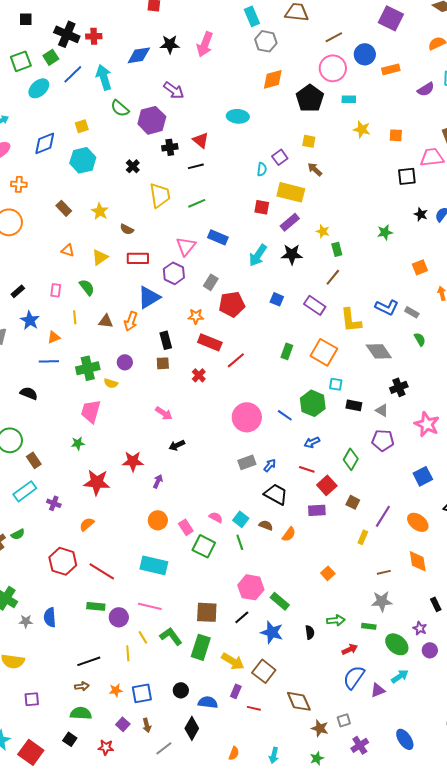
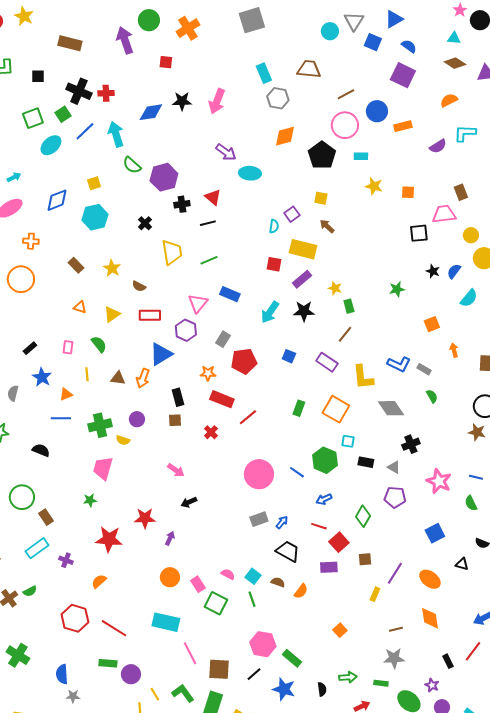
purple arrow: (174, 90) -> (226, 152), moved
brown square: (353, 502) -> (365, 559), turned -32
pink line: (150, 606) -> (190, 653), moved, turned 50
gray star: (26, 621) -> (73, 696), moved

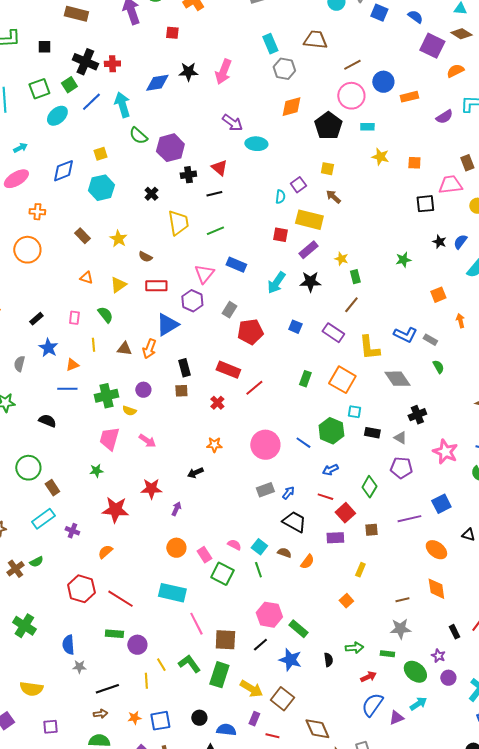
purple square: (403, 75) -> (432, 46), moved
orange star: (208, 373) -> (214, 445), moved
pink arrow: (176, 470) -> (147, 441), moved
purple line: (395, 573) -> (409, 519), moved, turned 45
yellow rectangle: (375, 594) -> (360, 570), moved

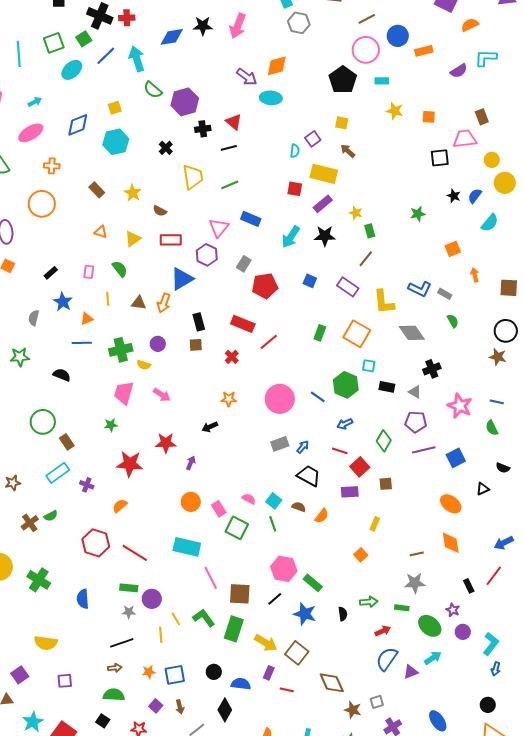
orange diamond: (291, 107) -> (277, 66), moved
purple line: (409, 519) -> (424, 450), moved
black triangle: (468, 535) -> (483, 489), turned -40
gray star: (79, 667) -> (129, 612), moved

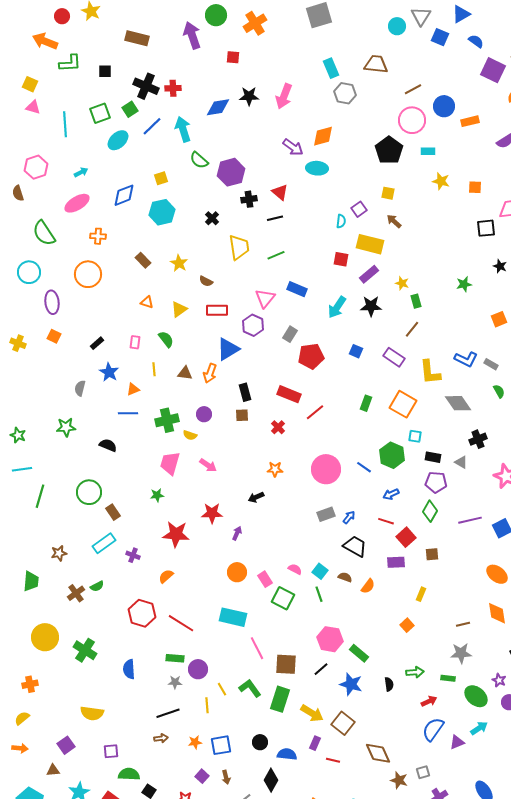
purple pentagon: (416, 422) -> (436, 482), moved
green semicircle: (114, 695) -> (129, 774), moved

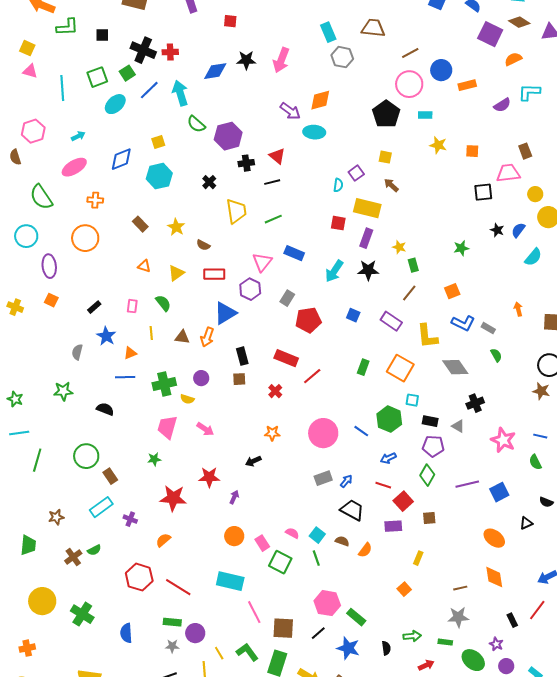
purple rectangle: (369, 274) -> (366, 238), turned -30
orange square: (499, 319) -> (452, 291), moved

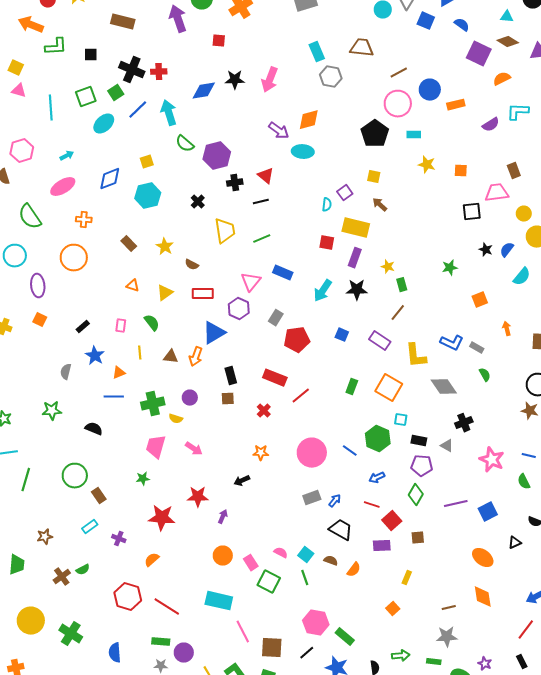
orange square: (452, 291) -> (480, 300), moved
cyan rectangle: (101, 507) -> (90, 527), size x0.7
black rectangle: (512, 620) -> (522, 662), moved

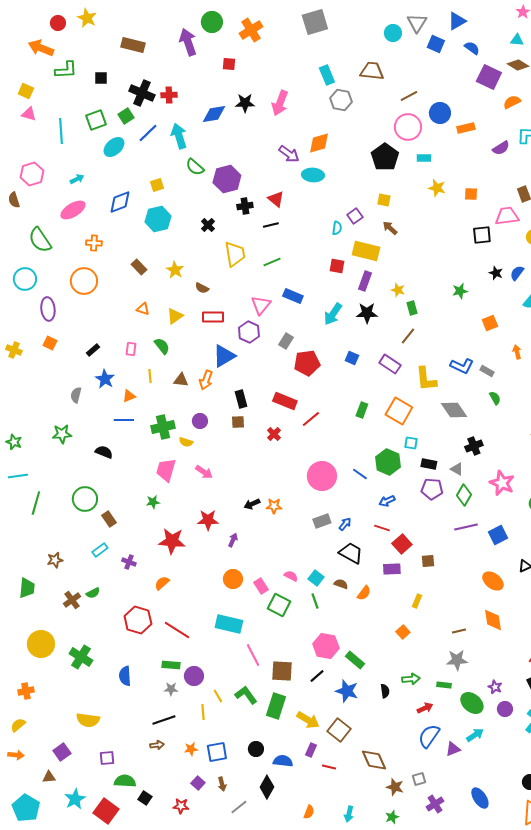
orange star: (261, 453) -> (274, 506), moved
green diamond: (416, 495) -> (464, 495), moved

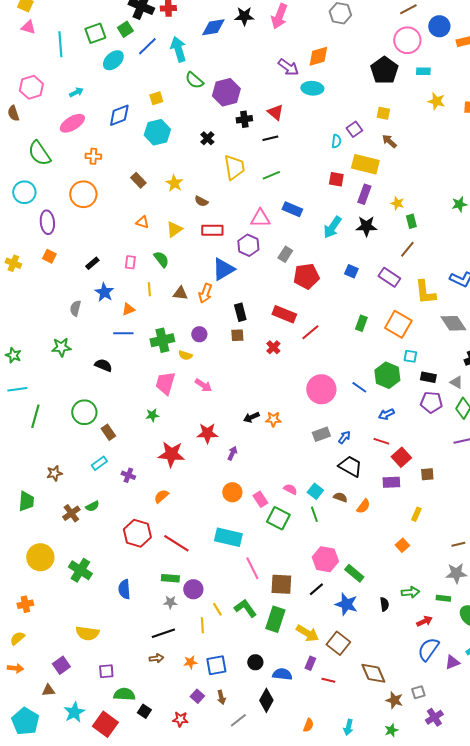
pink triangle: (261, 305) -> (260, 218), turned 50

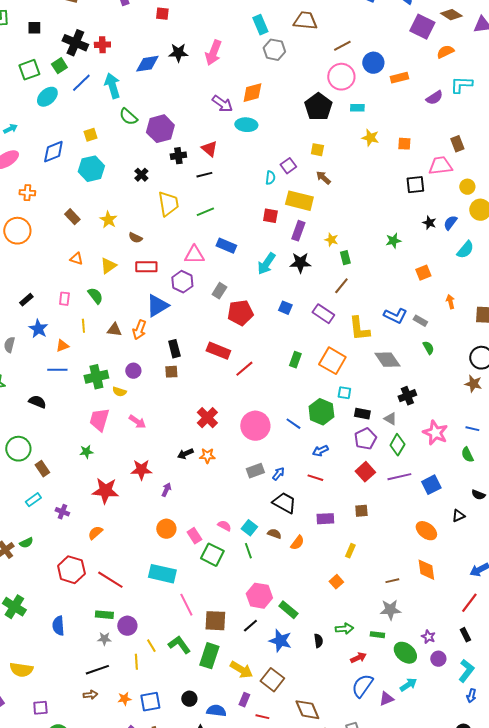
red cross: (273, 347) -> (207, 418), moved, size x1.5
purple pentagon: (431, 402) -> (365, 439), turned -30
red square: (401, 457) -> (365, 472), moved

